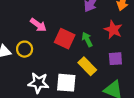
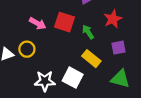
red star: (113, 30) -> (113, 19), turned 30
red square: (65, 39) -> (64, 22), moved
white square: (66, 83) -> (73, 78), turned 30

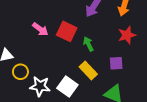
red star: (113, 19) -> (127, 35), moved
yellow circle: (27, 49) -> (20, 72), moved

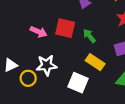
white star: (40, 86) -> (47, 65), moved

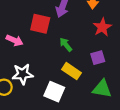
red square: (65, 28) -> (40, 24), moved

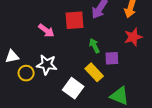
red square: (40, 24) -> (74, 20), turned -30
purple square: (98, 58) -> (112, 58), moved

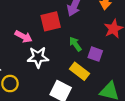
purple square: (112, 58) -> (95, 54), turned 32
white star: (47, 65) -> (38, 57), moved

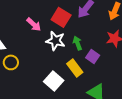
red square: (51, 21) -> (61, 17), turned 30
white star: (38, 57) -> (56, 41), moved

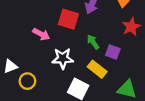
white star: (56, 41) -> (63, 58), moved

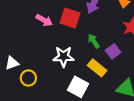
pink arrow: (41, 34) -> (44, 20), moved
purple square: (113, 52) -> (113, 51), turned 32

